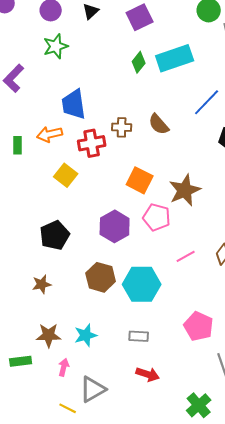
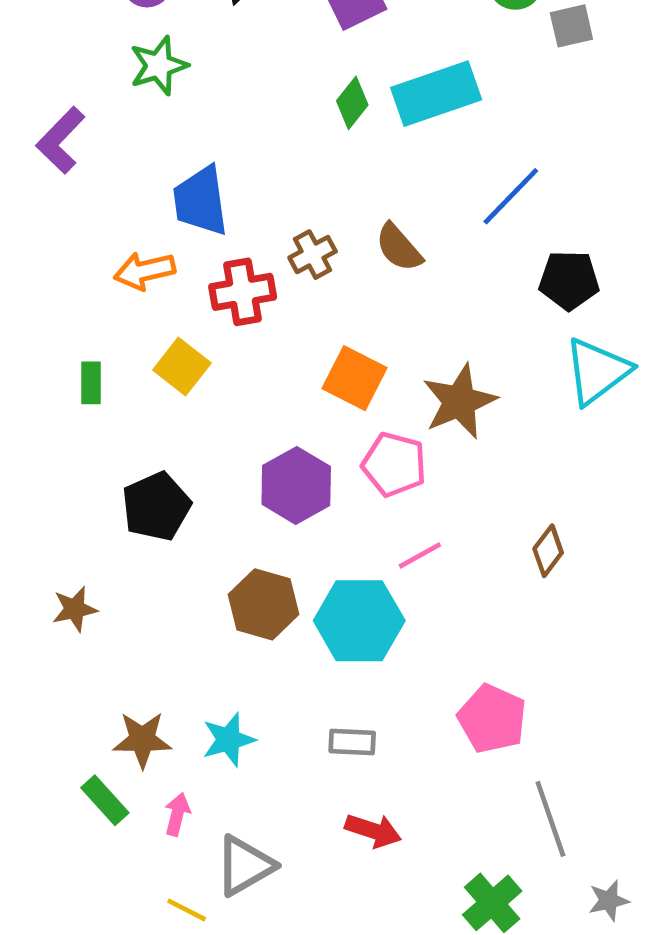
brown cross: (122, 127) -> (313, 255), turned -30
green rectangle: (18, 145) -> (91, 383), moved
pink line: (186, 256) -> (420, 555), moved
brown star: (42, 284) -> (75, 609), moved
green rectangle: (21, 361) -> (105, 800), moved, turned 55

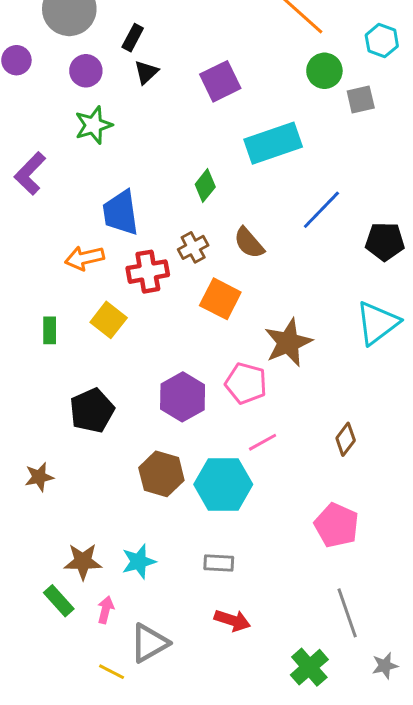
green diamond: (352, 103) -> (205, 186), moved
black pentagon: (569, 280) -> (385, 241), moved
orange square: (355, 378) -> (220, 299), moved
pink pentagon: (492, 719) -> (337, 525), moved

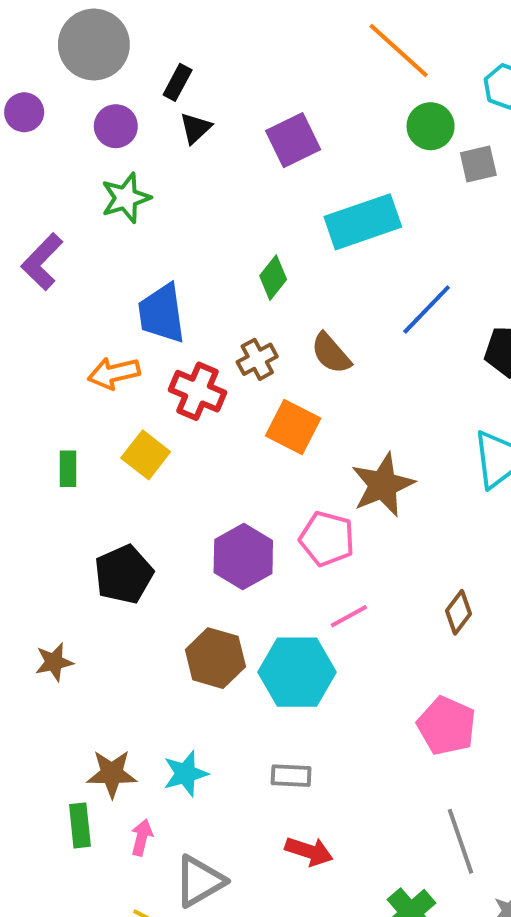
red cross: (148, 272) -> (197, 391), turned 33
green rectangle: (59, 601) -> (80, 825), turned 36

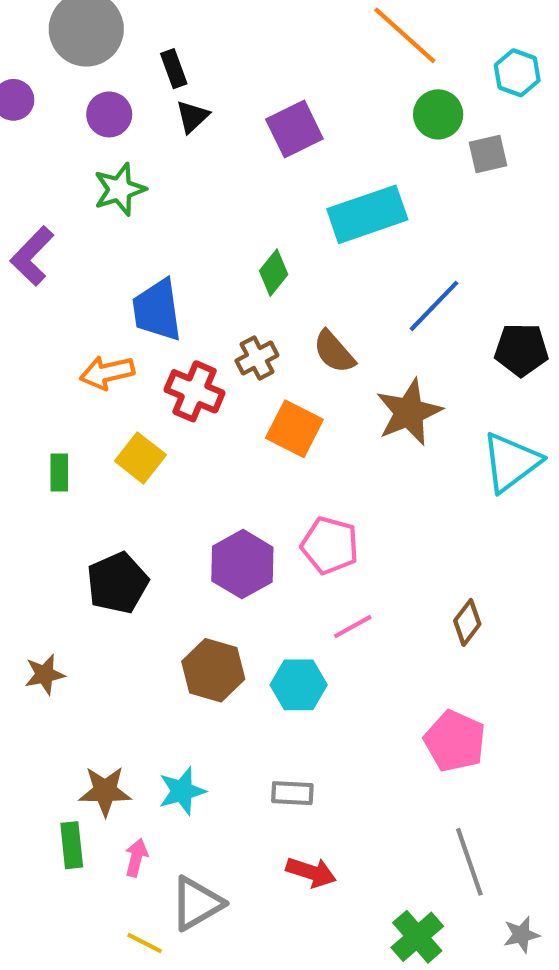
black rectangle: (178, 82) -> (174, 69), turned -48
brown star: (383, 485) -> (409, 412), moved
cyan hexagon: (297, 672) -> (299, 685), size x0.7

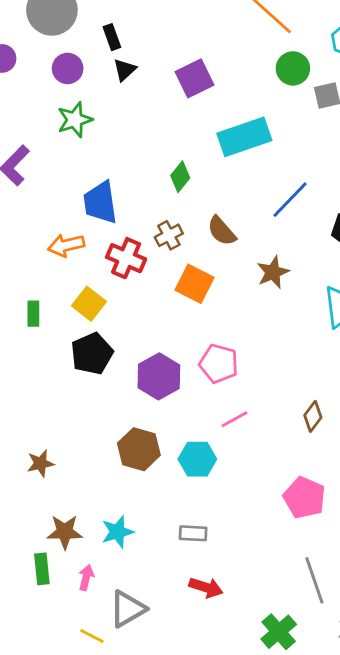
brown star: (409, 412) -> (273, 272), size x0.7
black pentagon: (117, 583) -> (92, 354), moved
brown star: (45, 674) -> (41, 463), moved

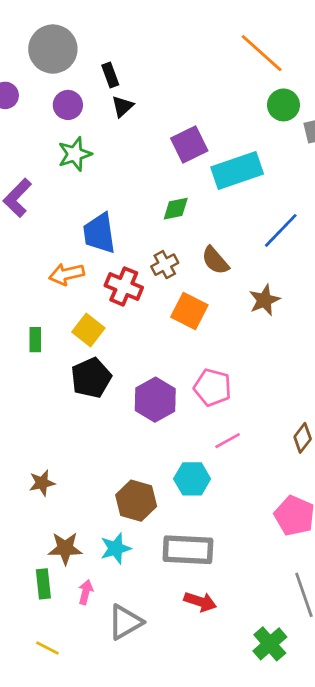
purple square: (195, 78) -> (189, 145), moved
green diamond: (180, 177) -> (176, 209), turned 40
brown hexagon: (139, 449) -> (136, 501), moved
gray rectangle: (193, 533) -> (188, 550), size x1.8
yellow line: (92, 636) -> (47, 648), moved

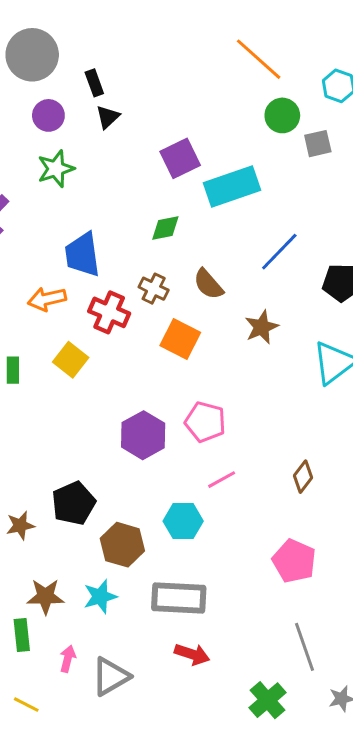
brown cross: (165, 265) -> (154, 289), turned -36
black pentagon: (91, 378) -> (74, 503), moved
pink arrow: (86, 592) -> (68, 659), moved

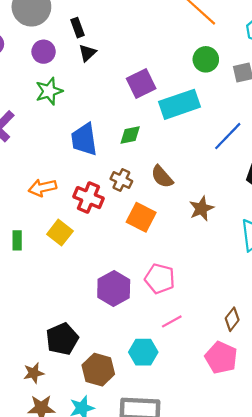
green circle: (282, 115) -> (206, 59), moved
blue line: (279, 252) -> (228, 136), moved
blue trapezoid: (82, 255) -> (84, 139), moved
brown star: (20, 525) -> (34, 373), moved
pink pentagon: (294, 561) -> (221, 358), moved

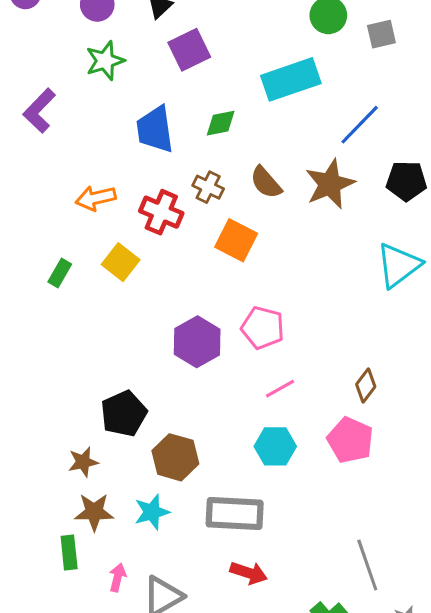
purple square: (141, 83) -> (189, 50), moved
brown star: (201, 208) -> (330, 184), moved, size x1.4
green rectangle: (17, 240) -> (60, 273), turned 30
cyan hexagon: (143, 352) -> (275, 446), moved

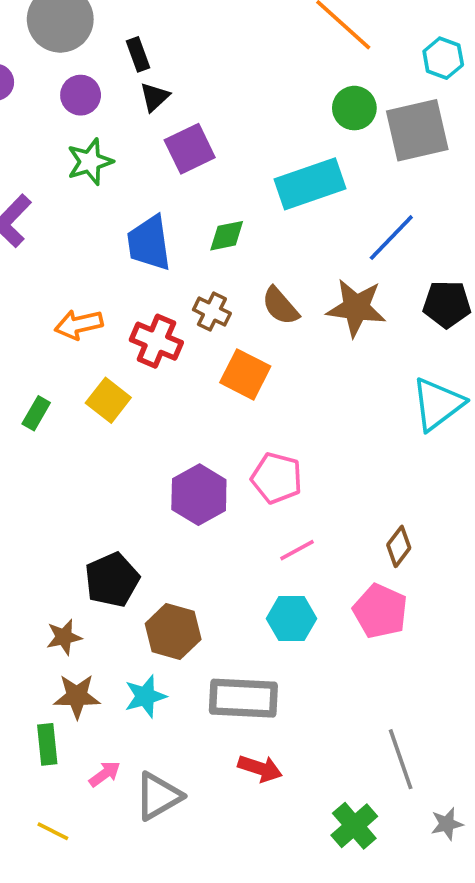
gray square: (381, 34) -> (417, 130), size x1.8
brown star: (330, 184) -> (356, 308), turned 30
pink arrow: (118, 578) -> (105, 774), turned 40

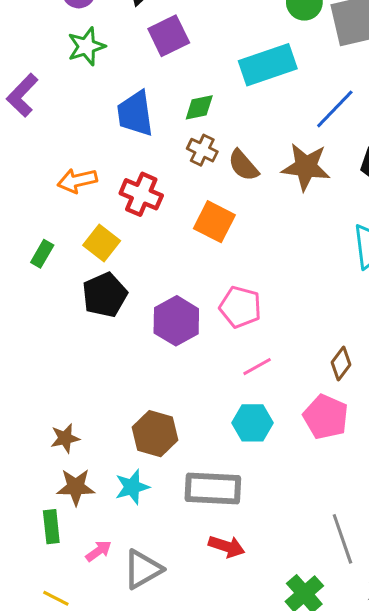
brown cross: (212, 312) -> (202, 150), moved
black pentagon: (112, 580) -> (105, 295), moved

